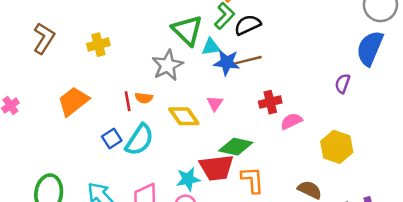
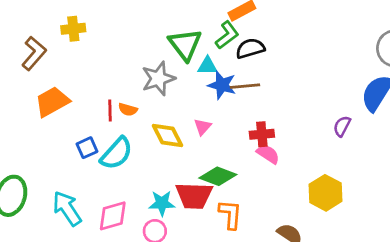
brown L-shape: (44, 38) -> (34, 53), moved
yellow cross: (98, 45) -> (73, 29), moved
pink semicircle: (291, 121) -> (268, 154), moved, turned 50

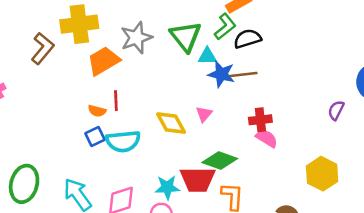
yellow cross: (73, 29) -> (79, 24), size x1.6
gray star: (158, 79) -> (136, 38), moved
orange trapezoid: (52, 102) -> (104, 61), moved
orange semicircle: (128, 110) -> (97, 111), moved
cyan semicircle: (116, 153) -> (123, 141), turned 44

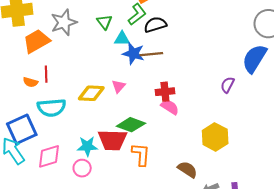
green triangle: (186, 36) -> (104, 22), size x0.6
yellow diamond: (171, 123) -> (91, 93), turned -60
blue square: (95, 136) -> (22, 129), moved, size x1.8

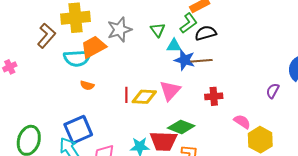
red line: (46, 74) -> (126, 95), moved
pink triangle: (119, 86) -> (170, 91), size x1.6
pink semicircle: (170, 107) -> (242, 122), moved
cyan semicircle: (52, 108) -> (77, 58), moved

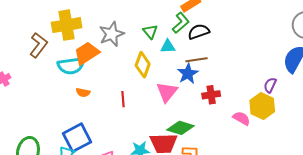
blue star: (185, 60) -> (188, 74), moved, turned 30
yellow diamond: (144, 97) -> (143, 65), moved, turned -70
yellow hexagon: (260, 140) -> (262, 106), moved

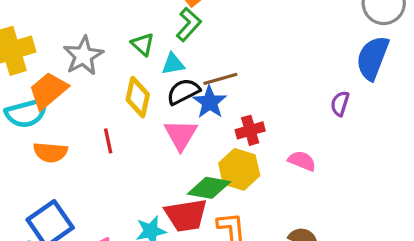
black semicircle: (199, 32) -> (183, 92), moved
orange semicircle: (83, 92) -> (50, 152), size x1.5
red line: (123, 99) -> (108, 141), moved
yellow hexagon: (262, 106) -> (239, 169), moved

